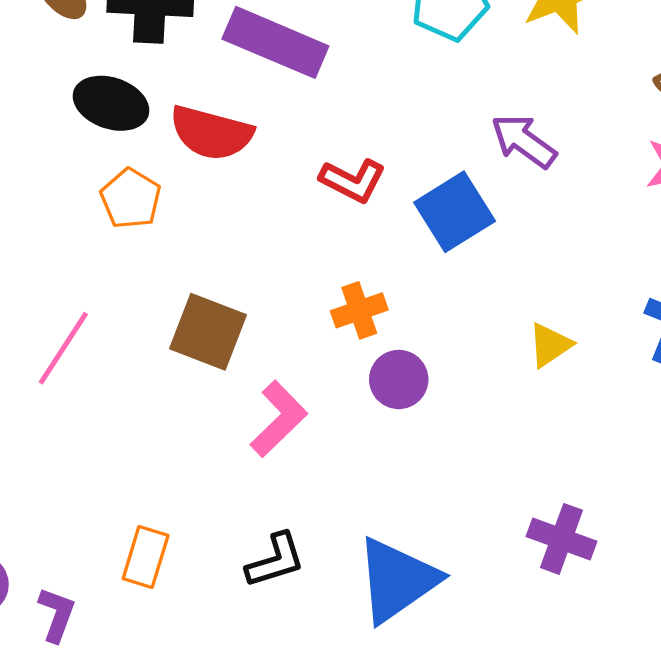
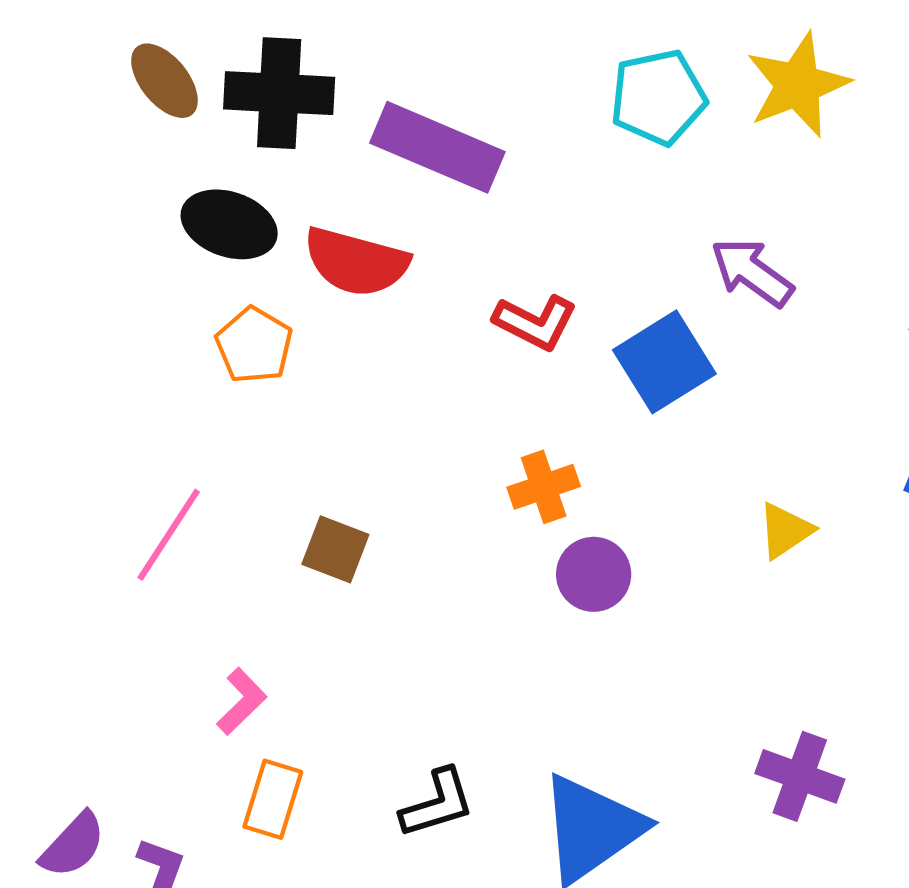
brown square: (208, 332) -> (335, 549), moved, size x0.7
pink L-shape: (279, 419) -> (242, 701), moved, size x0.7

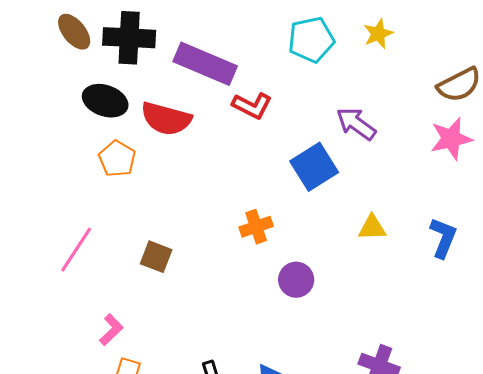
yellow star: (798, 85) -> (378, 34), size x0.6
red L-shape: (535, 322) -> (252, 106), moved
yellow triangle: (785, 531) -> (372, 228), moved, turned 32
purple circle: (594, 574) -> (296, 280), moved

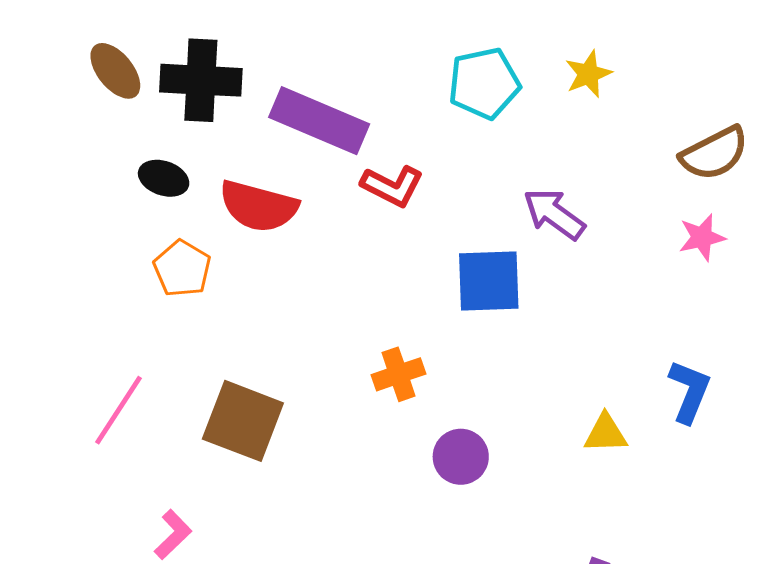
black ellipse: (105, 101) -> (164, 178), size x0.7
pink star: (451, 139) -> (702, 237), size x0.7
blue square: (314, 167) -> (489, 281), turned 30
yellow triangle: (372, 228) -> (605, 433), moved
brown square: (156, 257) -> (243, 421), size x1.6

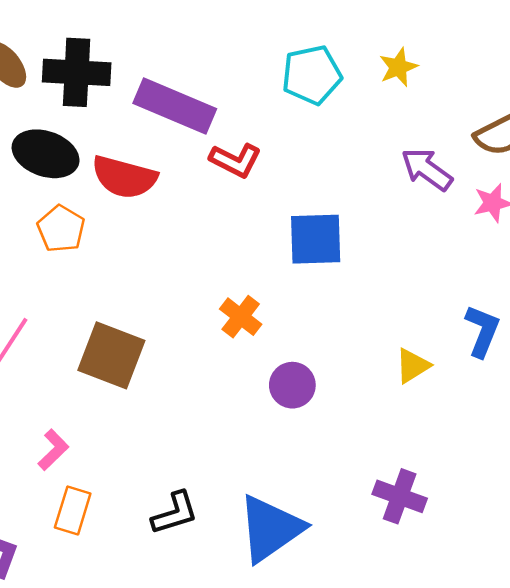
black ellipse: (164, 178) -> (46, 154), size x1.6
purple arrow: (554, 214) -> (427, 169), moved
orange cross: (399, 374) -> (241, 317), turned -33
yellow triangle: (605, 433) -> (413, 366), turned -30

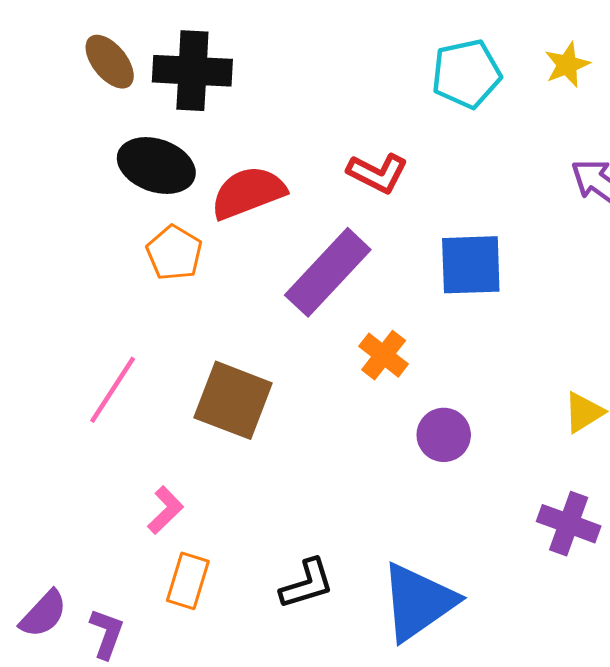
purple rectangle: (175, 106) -> (328, 272), moved, turned -70
red semicircle: (124, 177) -> (248, 193), turned 144
purple cross: (400, 496) -> (569, 524), moved

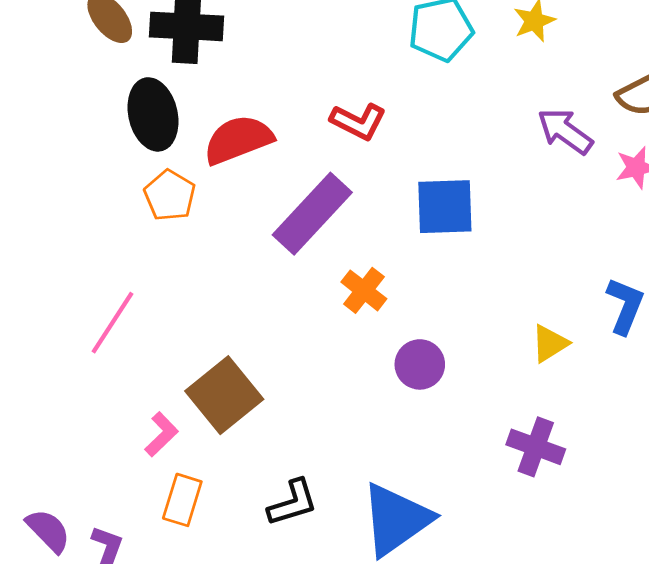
black ellipse: (156, 166) -> (153, 114), turned 58
brown square: (233, 400) -> (224, 395), moved, turned 30
purple semicircle: (43, 614) -> (48, 531), turned -87

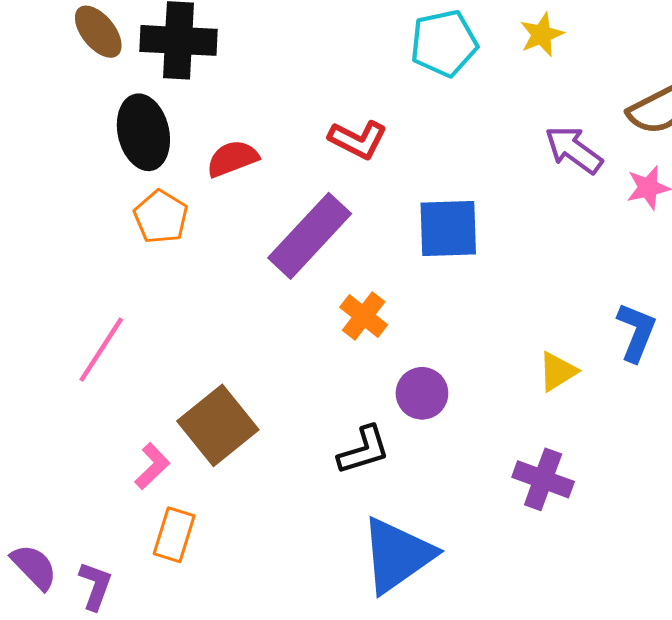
red semicircle: (238, 140) -> (232, 159), size x0.7
black L-shape: (293, 503) -> (364, 450), moved

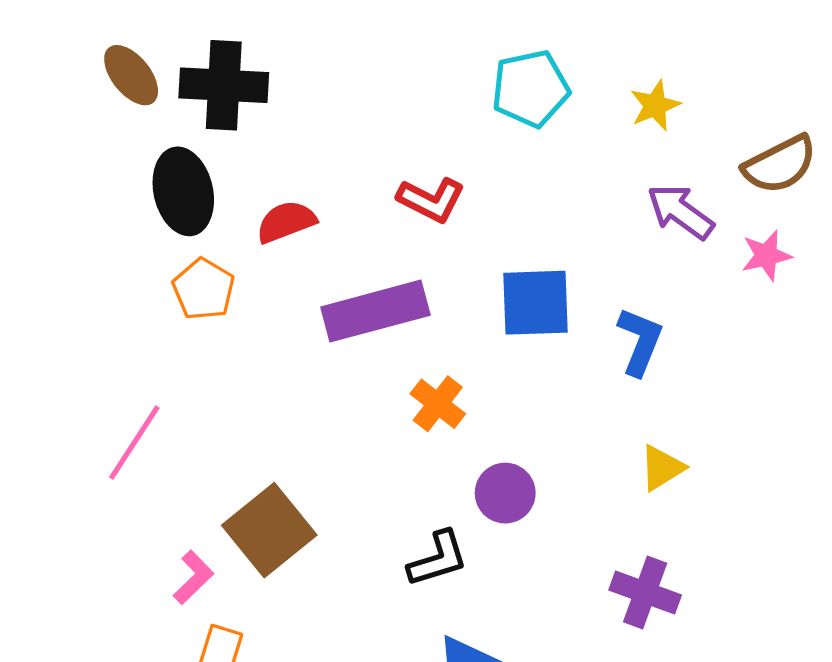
yellow star: (542, 35) -> (655, 105), moved
purple rectangle: (310, 236) -> (375, 311), turned 32
blue L-shape: (636, 332) -> (640, 341), moved

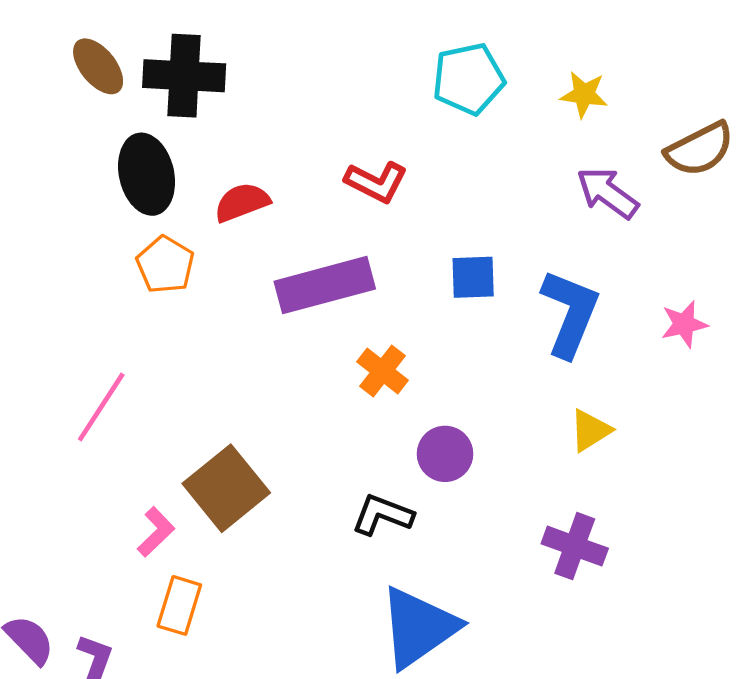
yellow star: (655, 105) -> (584, 94), turned 30
pink star: (766, 255) -> (684, 324), moved
blue square: (536, 303) -> (473, 277), size x0.7
blue L-shape: (640, 341) -> (570, 313), size x1.4
black L-shape: (438, 559) -> (383, 515), turned -142

